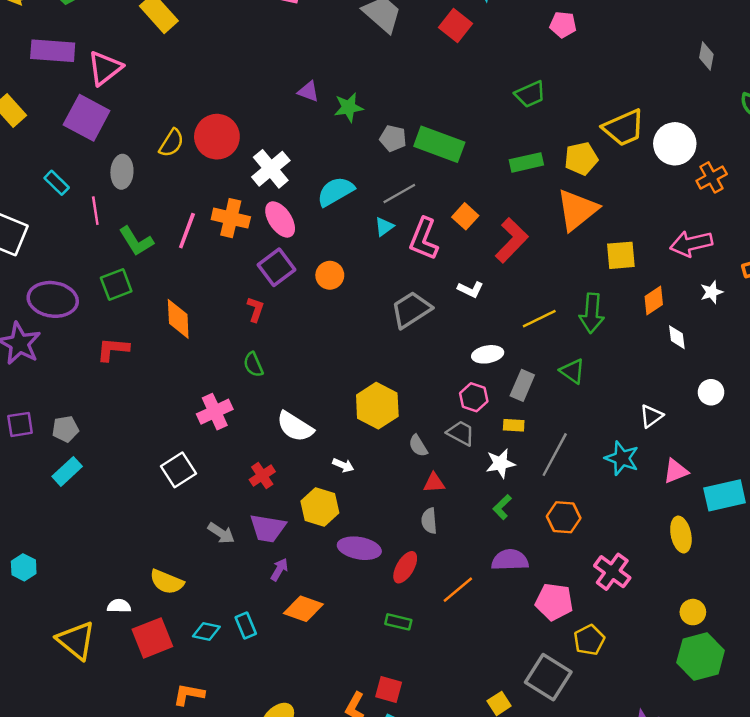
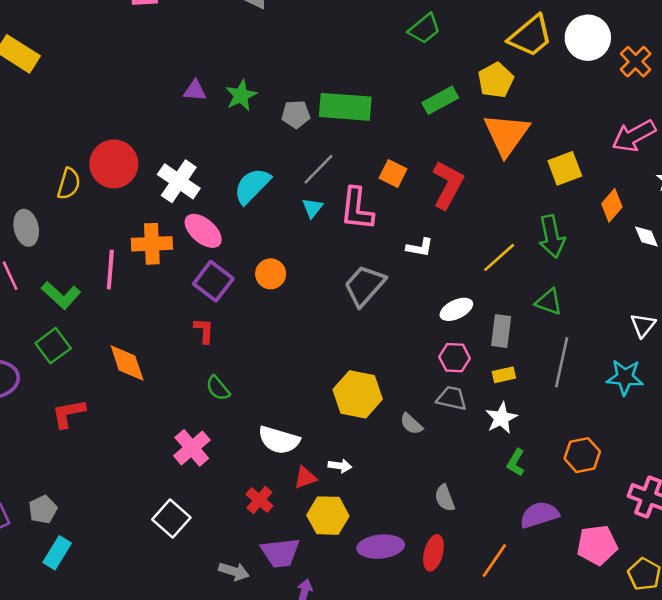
gray line: (555, 455) -> (562, 362), moved
red triangle: (434, 483) -> (305, 478), moved

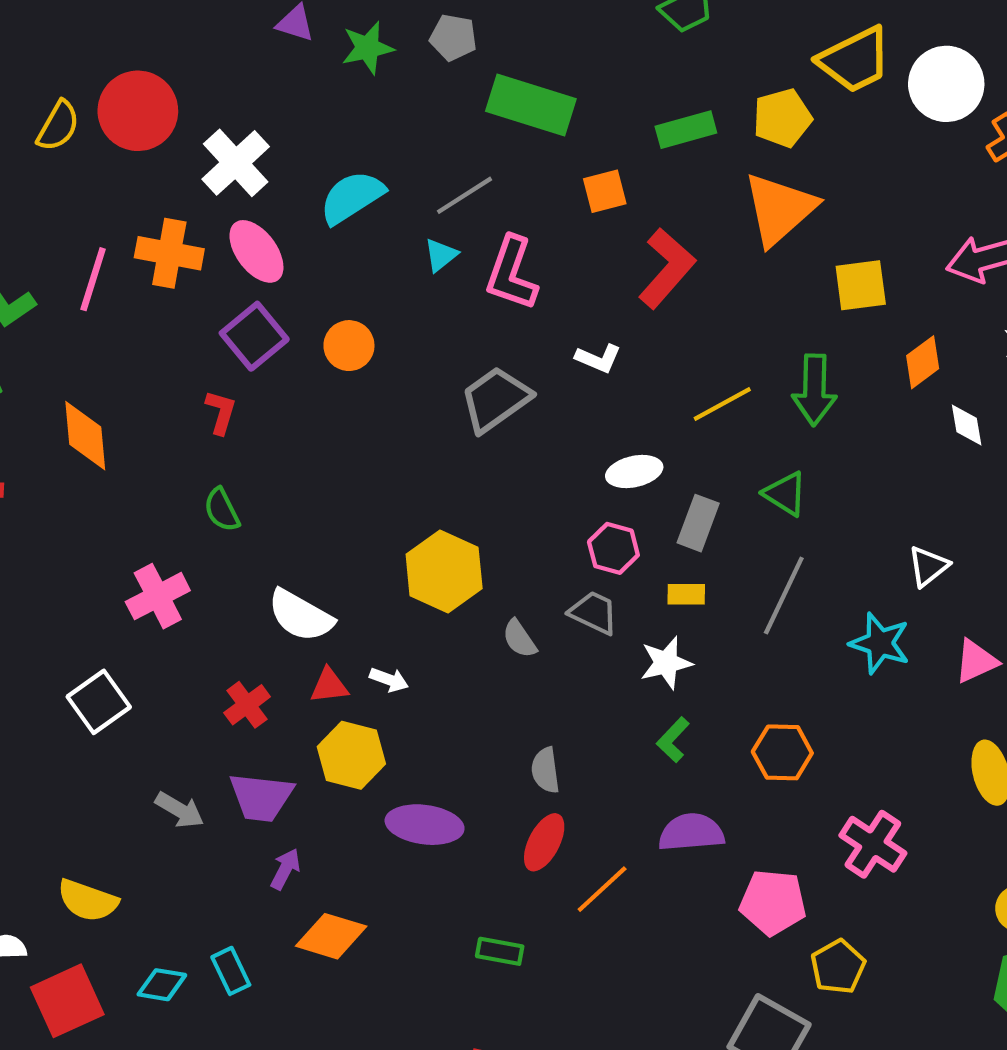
gray pentagon: (296, 114) -> (453, 37), moved
orange square: (393, 174) -> (605, 191), moved, turned 36
red ellipse: (433, 553) -> (544, 842), moved

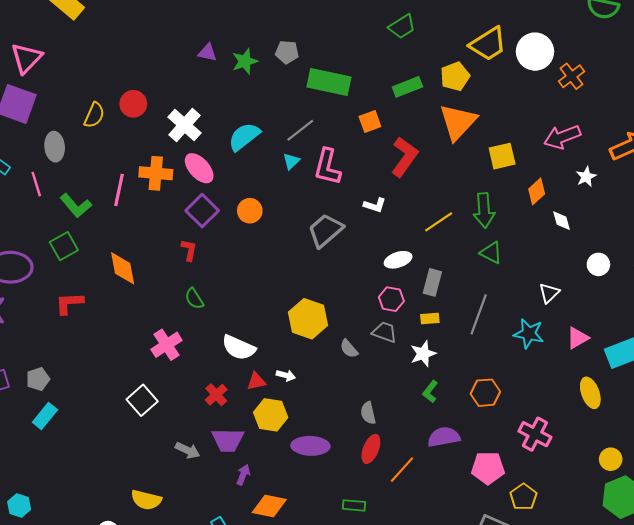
red circle: (138, 111) -> (133, 104), size x0.7
green triangle: (785, 494) -> (491, 253), moved

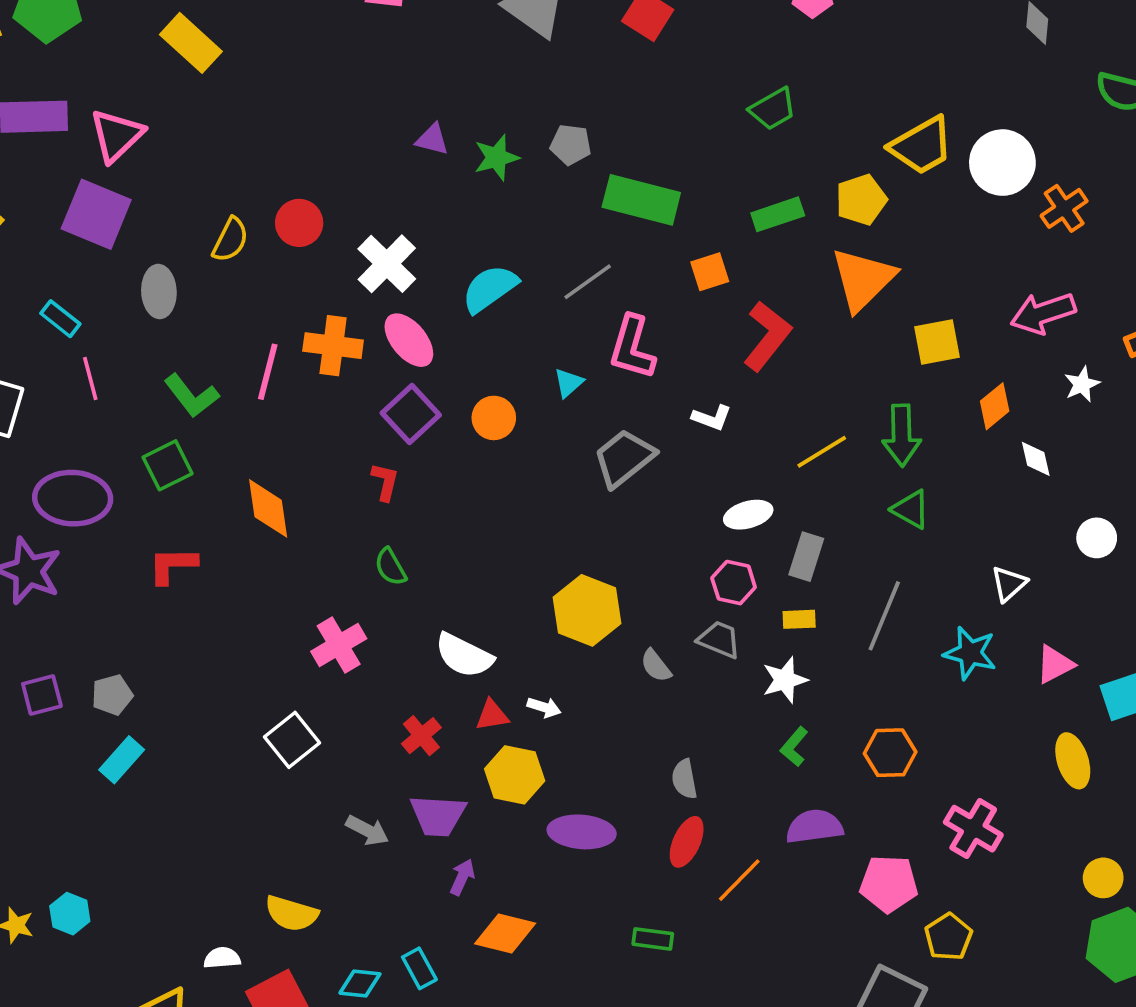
cyan triangle: (291, 161) -> (569, 383), moved
pink line: (36, 184) -> (90, 378), moved

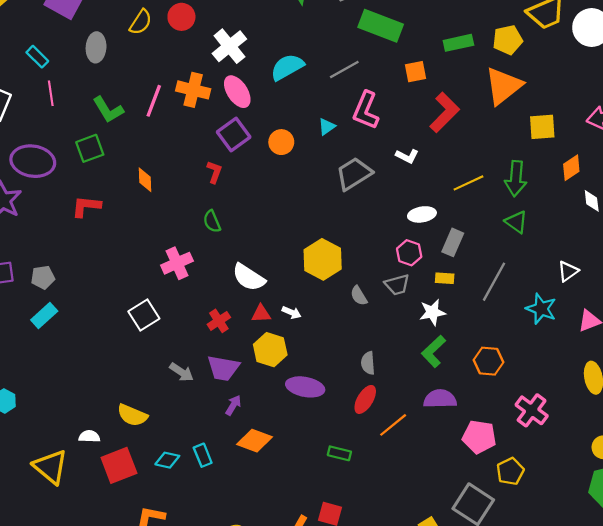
orange diamond: (268, 508) -> (145, 180), size x0.7
gray trapezoid: (719, 640) -> (397, 285), turned 136
green L-shape: (794, 747) -> (434, 351), size x1.4

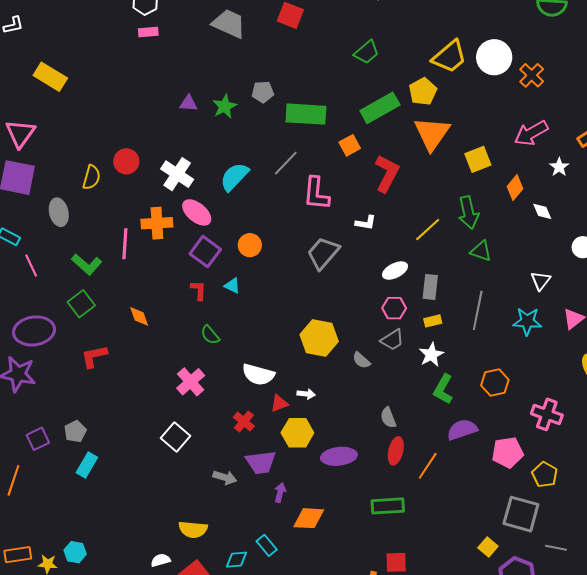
green rectangle: (458, 43) -> (380, 108), size x1.4
cyan triangle: (327, 127) -> (232, 286), moved, turned -42
green rectangle: (339, 453) -> (388, 506), size x1.5

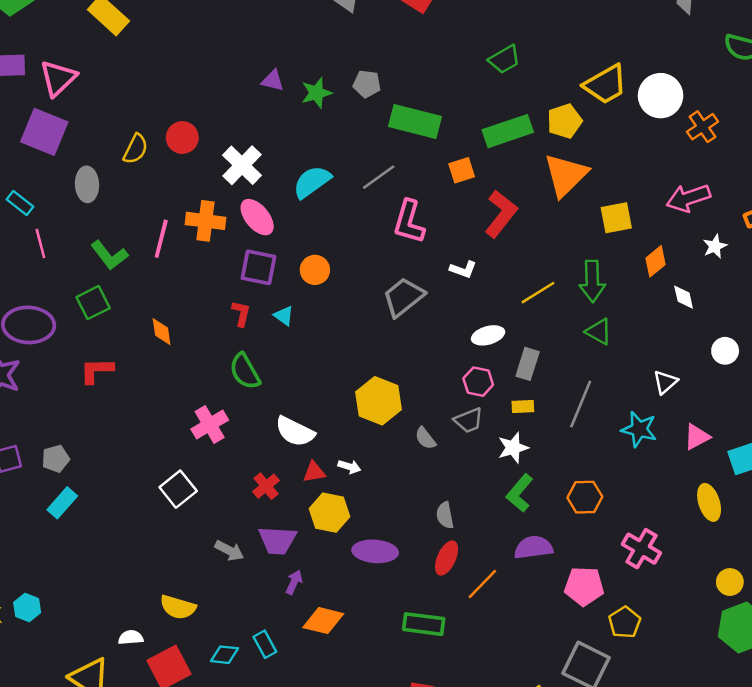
purple square: (205, 252) -> (258, 267), turned -36
green semicircle: (210, 335) -> (245, 371), size x1.4

